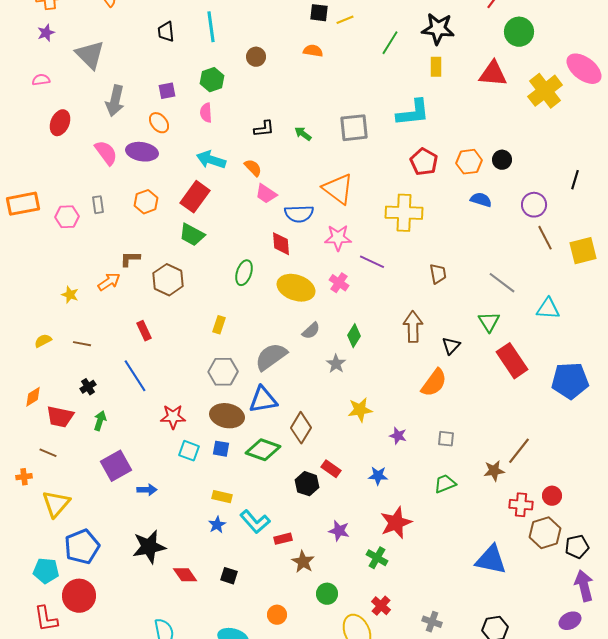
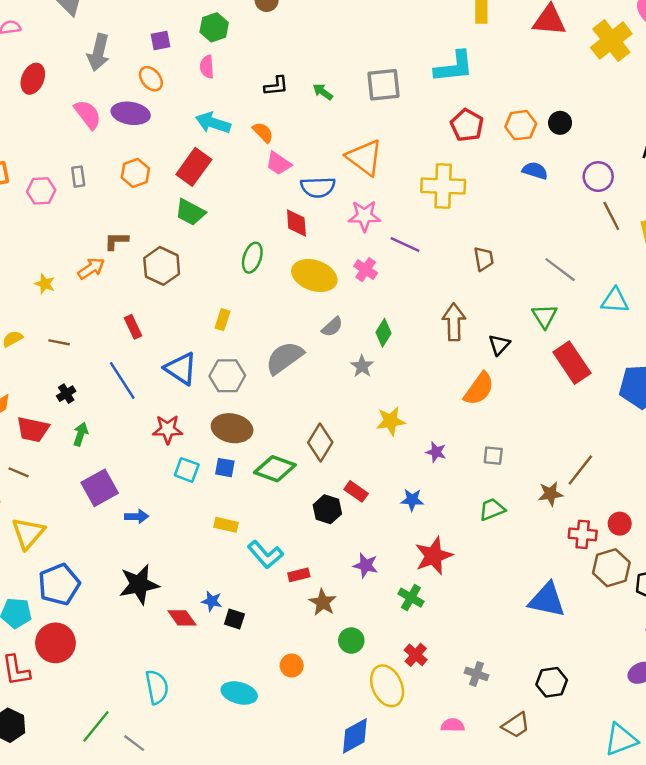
blue triangle: (263, 400) -> (181, 369), moved, turned 44
blue star: (217, 525) -> (212, 601), moved, turned -30

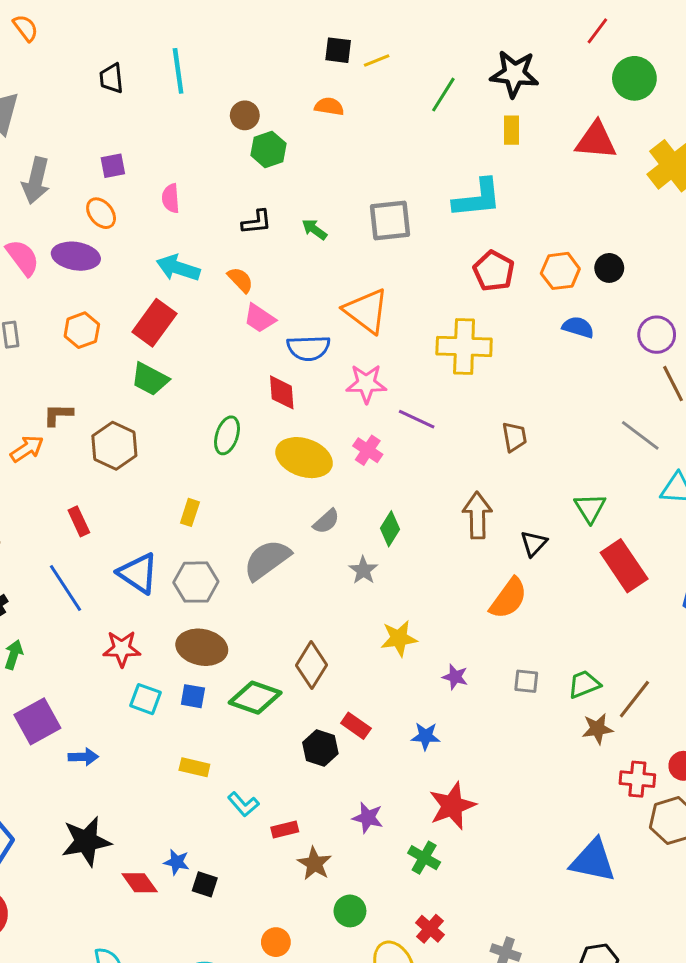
green hexagon: (214, 27) -> (268, 149), moved
gray line: (560, 270) -> (640, 435), moved
green trapezoid: (492, 509) -> (584, 684), moved
cyan L-shape: (265, 555) -> (243, 804), size x0.7

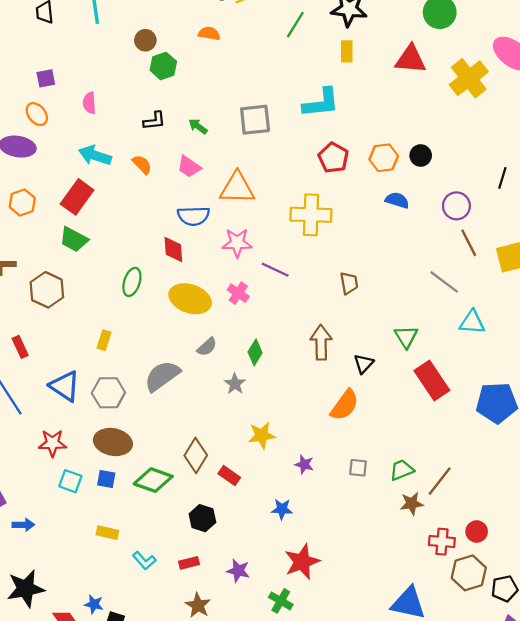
orange triangle: (366, 311) -> (237, 188), turned -36
pink trapezoid: (260, 318) -> (189, 167), moved
red rectangle: (356, 726) -> (229, 476), moved
red rectangle: (285, 829) -> (189, 563), moved

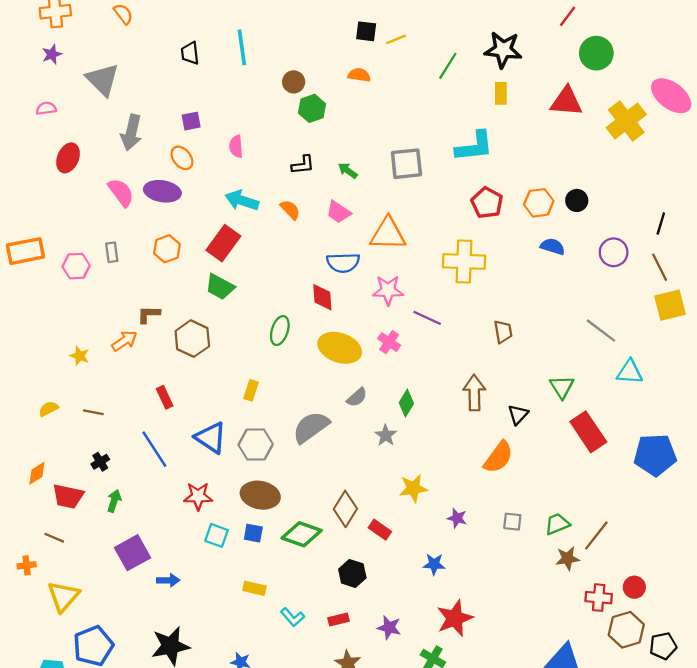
brown line: (469, 243) -> (660, 267), moved

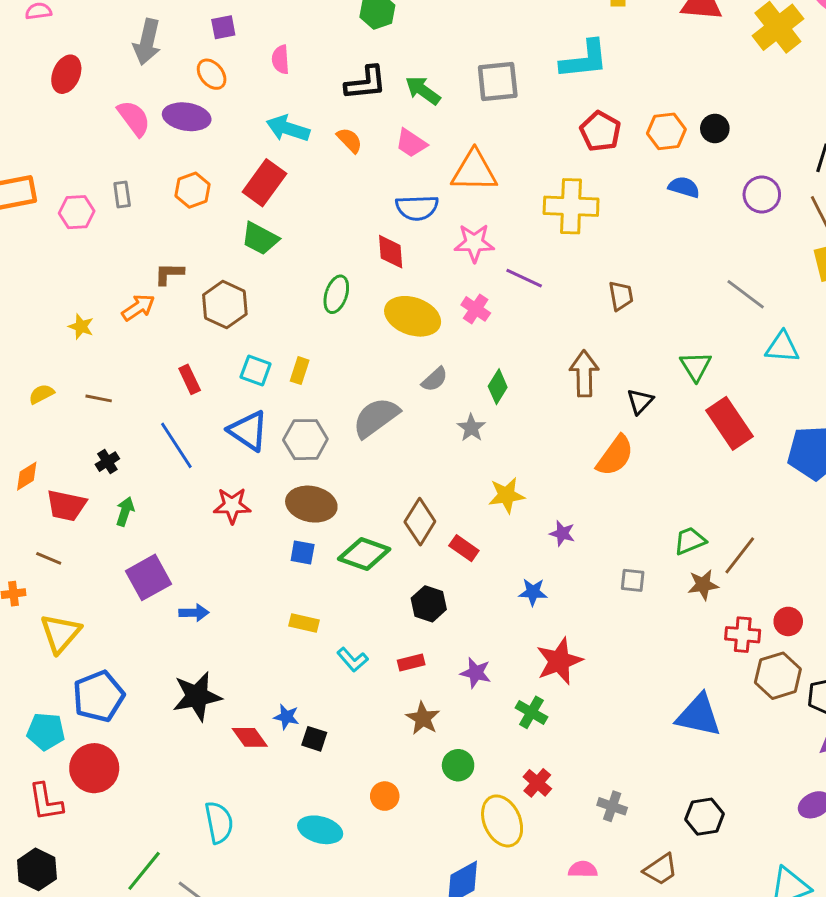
black L-shape: (303, 165) -> (366, 83), size x1.4
green arrow: (348, 171) -> (423, 90), size x1.4
gray square: (512, 522) -> (633, 580), moved
cyan square: (216, 535) -> (256, 371), moved

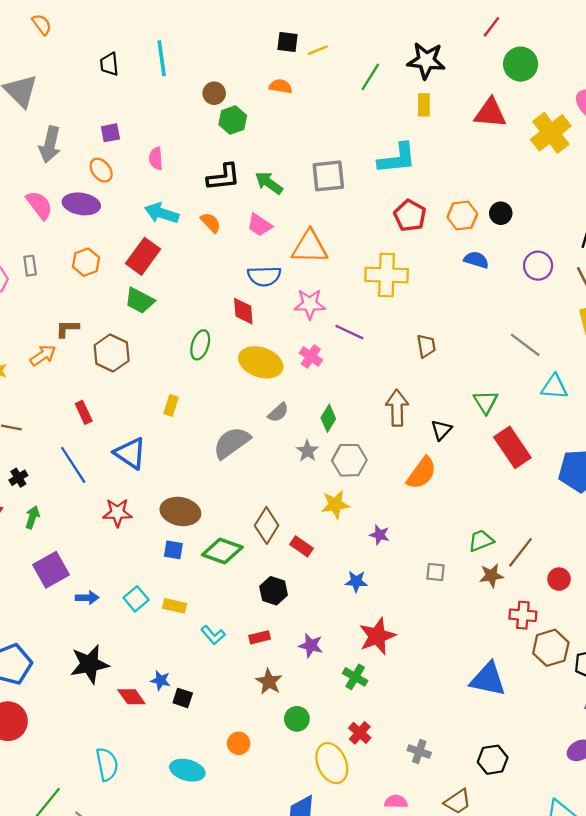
cyan square: (256, 371) -> (136, 599), moved, turned 30
gray hexagon: (305, 440) -> (349, 460), moved
red circle: (788, 621) -> (559, 579), moved

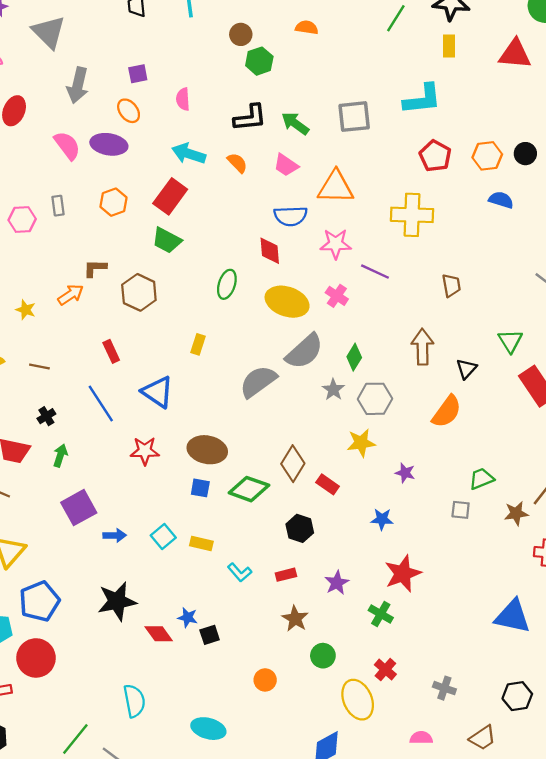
gray semicircle: (278, 412) -> (304, 351), size x1.8
green trapezoid: (481, 541) -> (481, 479), moved
purple star: (311, 645) -> (337, 583), turned 30
black square: (183, 698) -> (210, 635), turned -36
cyan ellipse: (187, 770) -> (208, 729), moved

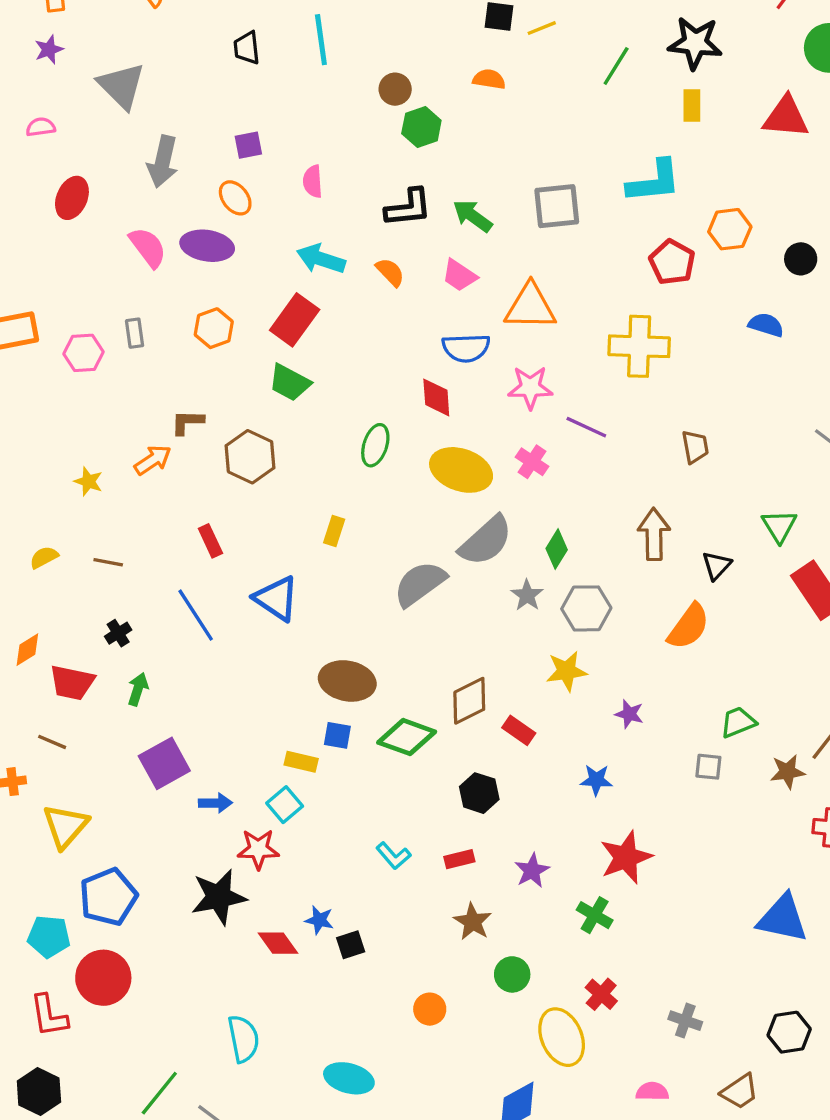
orange hexagon: (487, 156) -> (730, 229), moved
red star: (145, 451) -> (258, 849), moved
brown diamond: (293, 464) -> (469, 701), turned 32
yellow rectangle: (201, 543) -> (301, 762), moved

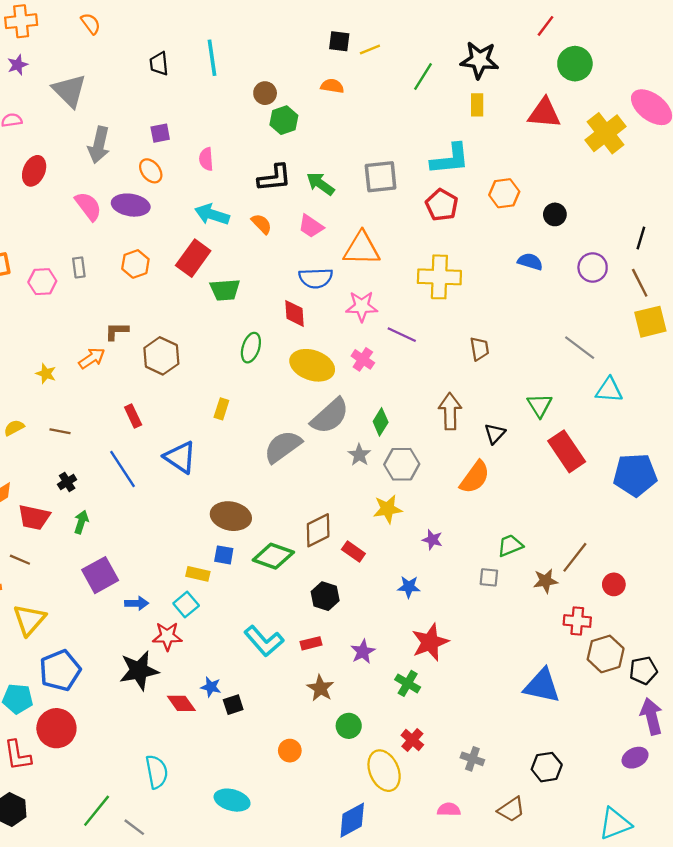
red pentagon: (672, 262) -> (442, 205), moved
green trapezoid: (290, 383) -> (225, 290), moved, turned -32
cyan L-shape: (393, 856) -> (264, 641), size x1.6

